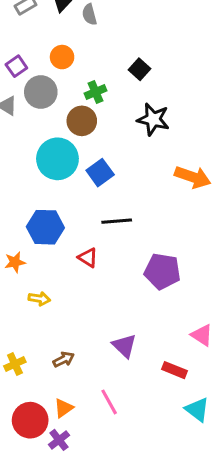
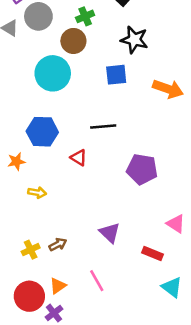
blue square: (100, 173) -> (116, 75), moved, turned 30
yellow cross: (15, 364) -> (31, 250), moved

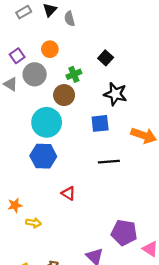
black line: (103, 126) -> (109, 162), moved
blue hexagon: (42, 132) -> (43, 156), moved
orange star: (16, 161) -> (15, 205), moved
purple pentagon: (142, 169) -> (124, 233), moved

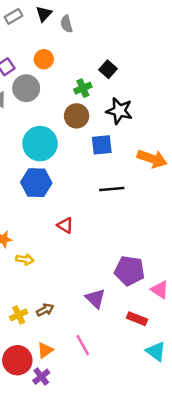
green cross: (74, 74) -> (83, 88), moved
brown circle: (64, 95) -> (77, 116), moved

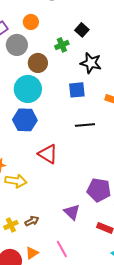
brown circle: (77, 116) -> (38, 63), moved
red triangle: (65, 225) -> (48, 154), size x1.5
yellow arrow: (25, 259) -> (16, 181), size x1.5

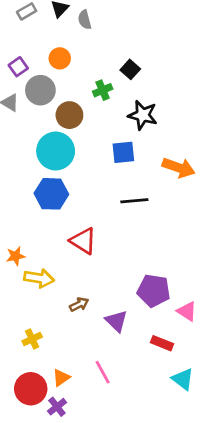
brown arrow: (32, 221) -> (79, 304), moved

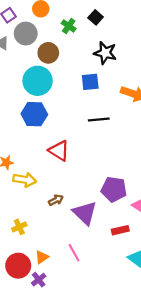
green cross: (103, 90) -> (69, 26), moved, turned -32
purple triangle: (116, 321) -> (85, 213), size x1.4
red rectangle: (162, 343) -> (120, 230), turned -35

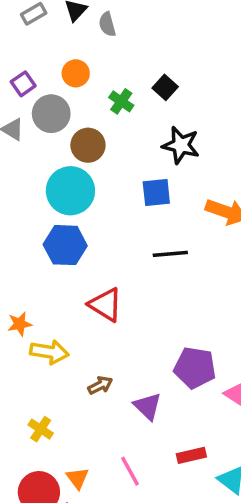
purple triangle: (85, 213) -> (148, 406), size x0.7
yellow cross: (19, 227) -> (41, 429), turned -32
red rectangle: (120, 230) -> (191, 455), moved
orange triangle: (42, 257) -> (77, 478), turned -32

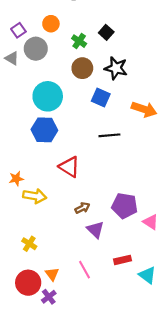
brown circle: (88, 145) -> (82, 68), moved
blue square: (156, 193) -> (101, 97), turned 30
brown arrow: (100, 385) -> (82, 208), moved

